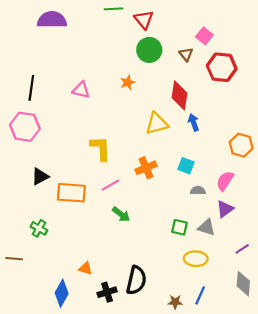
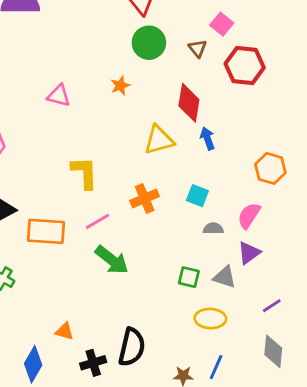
green arrow: (121, 214) -> (112, 260), size x1.4

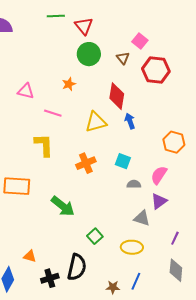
pink line: (97, 221) -> (53, 113), moved, turned 48
green square: (189, 277) -> (95, 236), moved, turned 35
purple line: (272, 306) -> (175, 238), turned -32

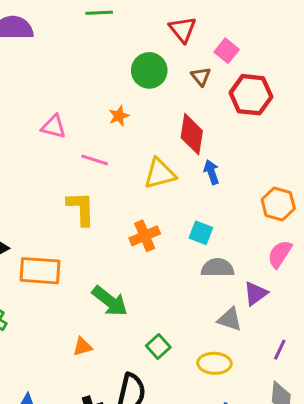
red triangle: (84, 26) -> (183, 29), moved
pink semicircle: (159, 175) -> (280, 254), moved
gray semicircle: (134, 184) -> (218, 268), size x1.5
orange triangle: (30, 256) -> (82, 347), moved, turned -32

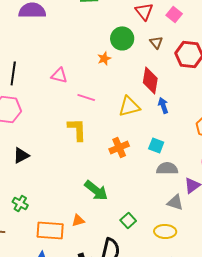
pink square: (227, 51) -> (174, 14), moved
orange star: (119, 116) -> (104, 58), moved
orange rectangle: (40, 271) -> (50, 230), moved

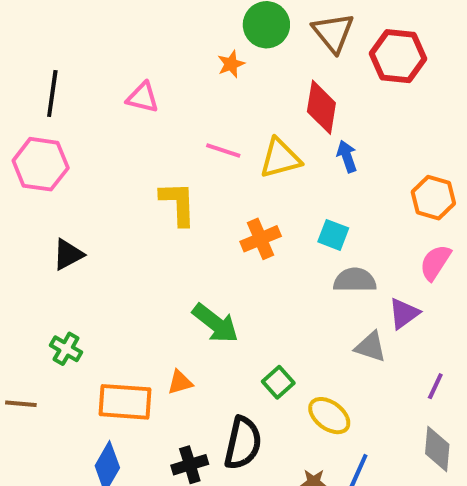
brown triangle: (156, 42) -> (333, 33), size x1.6
pink line: (86, 97) -> (223, 150), moved
yellow ellipse: (165, 231) -> (329, 416), moved, turned 35

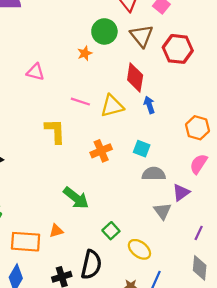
gray triangle: (371, 347) -> (162, 211), turned 36

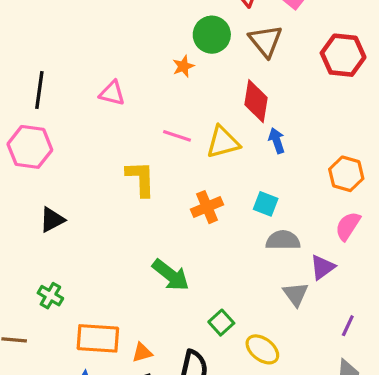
red hexagon: (178, 49) -> (343, 55), moved
orange triangle: (56, 231) -> (142, 353), moved

